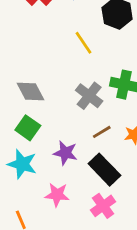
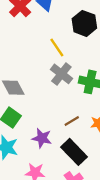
gray cross: (89, 96) -> (61, 74), moved

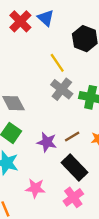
purple star: (42, 138) -> (47, 142), moved

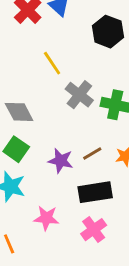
yellow line: (57, 63) -> (52, 63), moved
black rectangle: (74, 168) -> (95, 192), turned -55

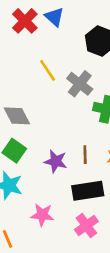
gray cross: (79, 95) -> (80, 84), moved
brown line: (92, 153) -> (85, 155), turned -60

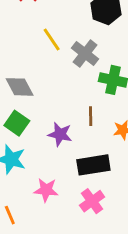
brown line: (85, 155) -> (91, 116), moved

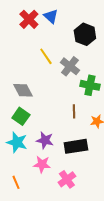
purple star: (60, 134) -> (45, 140), moved
pink cross: (92, 201) -> (67, 179), moved

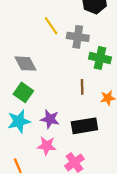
gray cross: (70, 66) -> (78, 37), turned -30
cyan star: (17, 142) -> (19, 121), turned -30

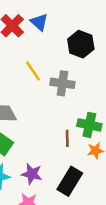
green cross: (100, 58) -> (89, 125), moved
black rectangle: (84, 126) -> (70, 181), turned -50

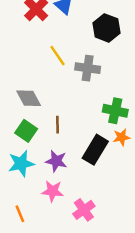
brown line: (67, 138) -> (58, 125), moved
black rectangle: (70, 181) -> (95, 150), moved

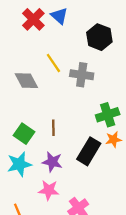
gray diamond: (29, 98) -> (26, 81), moved
green cross: (115, 111) -> (108, 115), turned -30

